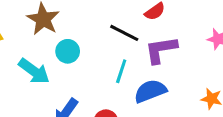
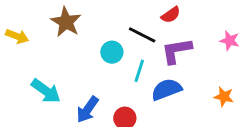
cyan circle: (68, 51) -> (112, 52), moved
cyan arrow: (34, 71) -> (46, 91), moved

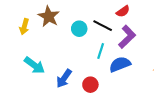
yellow arrow: (17, 36) -> (24, 27), moved, turned 84
purple L-shape: (177, 51) -> (127, 37), turned 145
cyan circle: (112, 52) -> (79, 29), moved

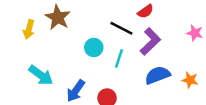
cyan circle: (79, 29) -> (94, 47), moved
blue semicircle: (120, 64) -> (158, 75), moved

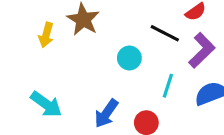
cyan line: (119, 58) -> (168, 86), moved
cyan arrow: (41, 75) -> (46, 104), moved

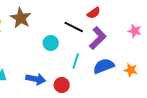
blue arrow: (106, 113) -> (36, 79), turned -114

